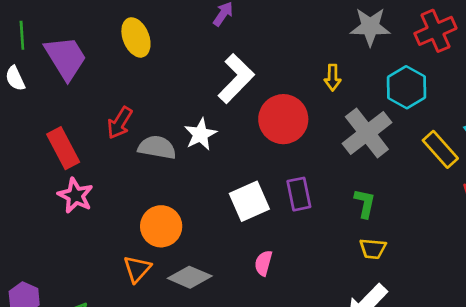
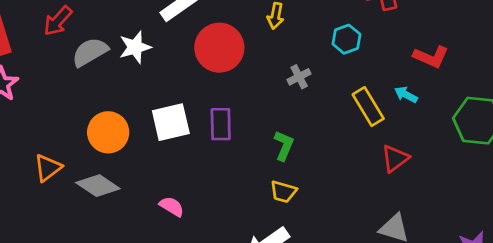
cyan hexagon: (406, 87) -> (346, 39), size x0.7
gray cross: (367, 133) -> (299, 77), size x0.5
gray semicircle: (157, 147) -> (90, 52), turned -51
orange circle: (161, 226) -> (108, 132), moved
pink semicircle: (263, 263) -> (172, 206), moved, turned 95

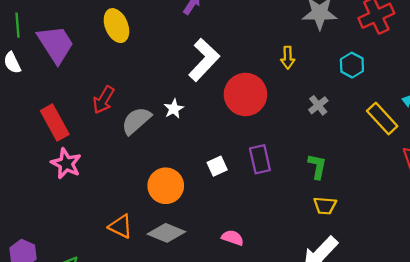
white star: (135, 47) -> (174, 109), size x0.7
white square: (171, 122) -> (217, 166), size x0.6
orange triangle: (48, 168) -> (121, 226), turned -45

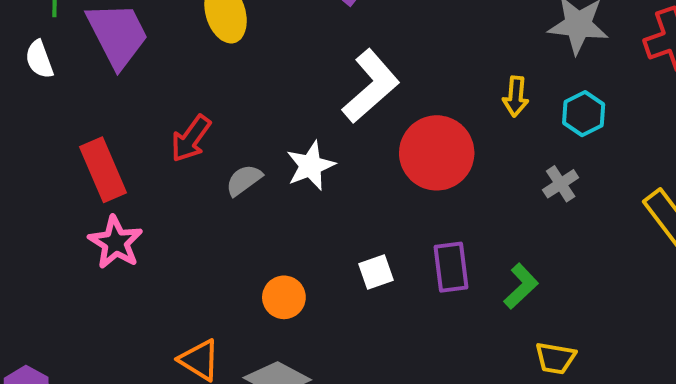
cyan hexagon: (352, 65) -> (584, 114), moved
white star: (174, 109) -> (311, 166), size x1.4
gray semicircle: (136, 121) -> (244, 180), size x0.7
green L-shape: (317, 166) -> (521, 286), moved, turned 30
orange circle: (166, 186) -> (284, 297), size x0.7

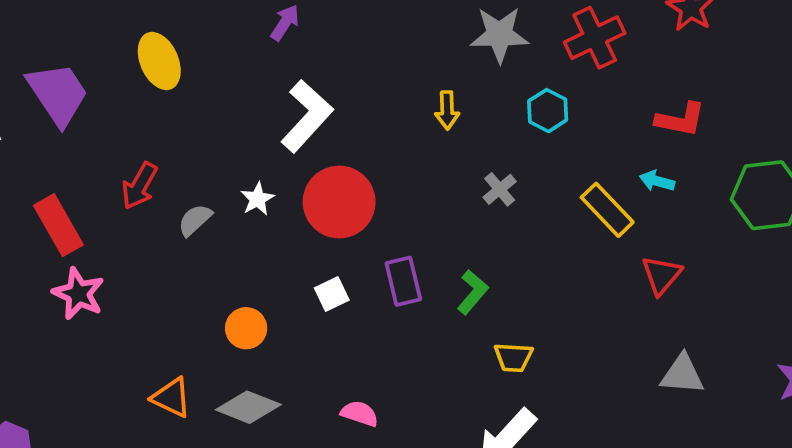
cyan hexagon: (584, 114) -> (548, 111), moved
red circle: (437, 153) -> (339, 202), moved
white star: (311, 166) -> (257, 199), size x0.7

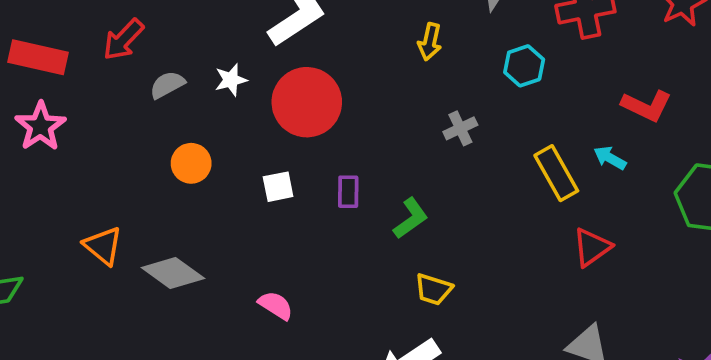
red rectangle: (58, 225) -> (38, 57), turned -62
purple rectangle: (403, 281) -> (348, 192), size x0.7
orange circle: (246, 328) -> (191, 163), moved

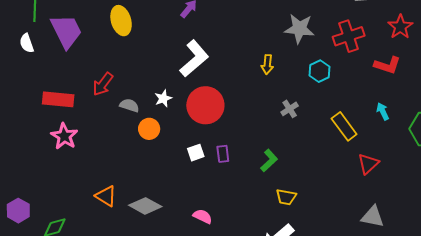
gray semicircle: (167, 85) -> (129, 105), turned 54
red L-shape: (647, 106) -> (387, 65), moved
cyan arrow: (610, 158) -> (383, 111), moved, turned 42
orange circle: (191, 163) -> (149, 129), moved
purple rectangle: (348, 192) -> (223, 154), moved

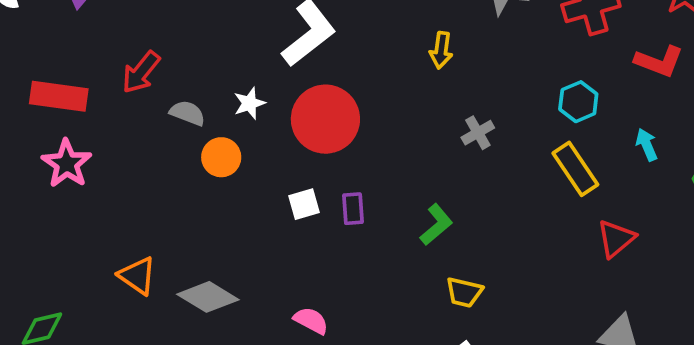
cyan hexagon: (320, 71) -> (578, 102), moved

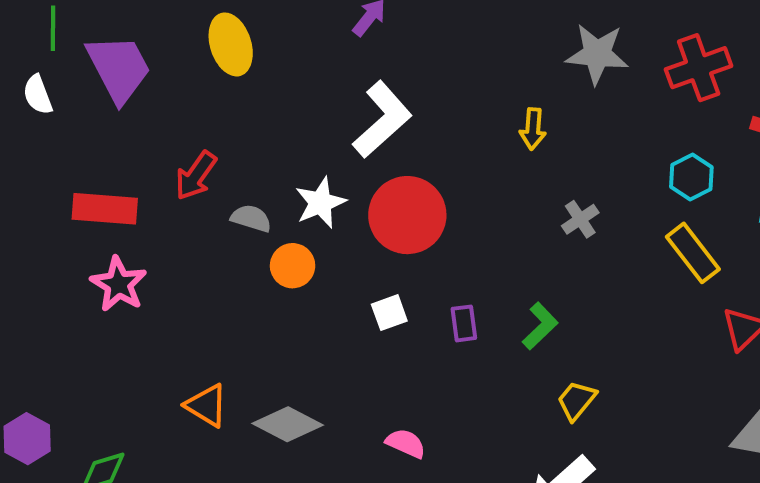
white star: (249, 103) -> (320, 203), size x1.4
purple rectangle: (353, 209) -> (464, 323), moved
yellow trapezoid: (464, 292) -> (576, 400), turned 120

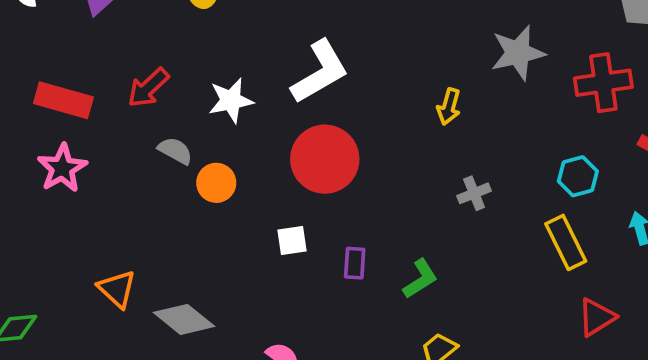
gray star: (597, 54) -> (518, 53), turned -30
white star: (320, 203) -> (231, 100), moved
gray semicircle: (251, 218) -> (175, 151), moved

